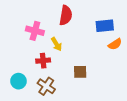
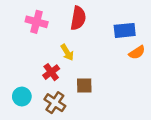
pink cross: (35, 31) -> (37, 22), moved
red cross: (43, 61) -> (51, 72), turned -32
brown square: (80, 72) -> (84, 85), moved

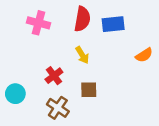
blue rectangle: (125, 30) -> (113, 24), moved
yellow arrow: (67, 52) -> (82, 55), moved
cyan circle: (22, 97) -> (15, 94), moved

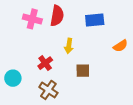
red semicircle: (82, 19) -> (57, 16), moved
yellow arrow: (82, 55) -> (69, 46), turned 40
brown square: (89, 90) -> (83, 71), moved

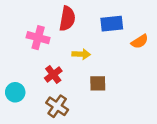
pink cross: (32, 19) -> (38, 38), moved
yellow arrow: (69, 46) -> (81, 54), turned -96
orange semicircle: (120, 46) -> (140, 41), moved

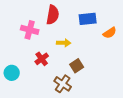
brown square: (98, 83) -> (77, 66), turned -32
brown cross: (57, 106) -> (63, 84), moved

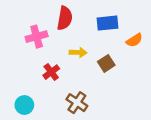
pink cross: (30, 30) -> (37, 37), turned -30
brown square: (77, 66) -> (106, 63), moved
cyan circle: (12, 73) -> (24, 105), moved

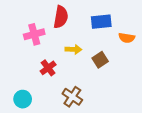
orange semicircle: (134, 40) -> (127, 38), turned 42

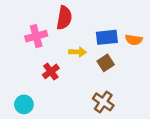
blue rectangle: (101, 22) -> (107, 37), moved
brown cross: (72, 97) -> (103, 102), moved

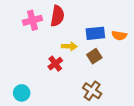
pink cross: (36, 36) -> (32, 20), moved
red cross: (51, 71) -> (55, 64), moved

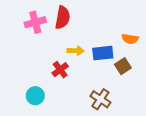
blue rectangle: (95, 33) -> (103, 53), moved
brown square: (94, 56) -> (123, 66), moved
cyan circle: (22, 93) -> (35, 96), moved

